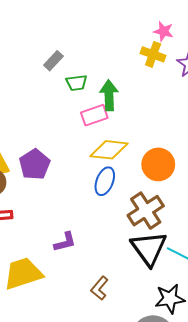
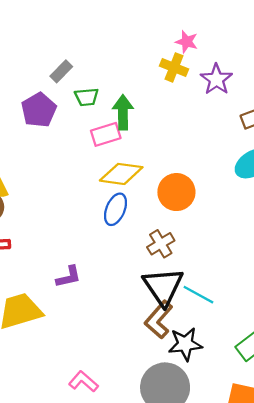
purple pentagon: (35, 164) -> (39, 110), moved
brown cross: (146, 211) -> (161, 244), size x0.7
brown L-shape: (100, 288) -> (159, 320), moved, size x1.4

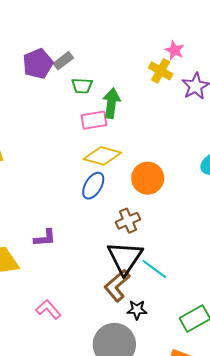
purple pentagon: (39, 110) -> (38, 64), moved
black star: (185, 344) -> (137, 310), size x0.7
pink L-shape: (83, 382) -> (48, 309), moved

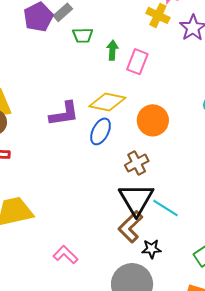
green arrow: (111, 103) -> (112, 50), size x0.7
pink rectangle: (94, 120) -> (137, 62), moved, turned -55
purple L-shape: (45, 238) -> (64, 114), moved, size x1.4

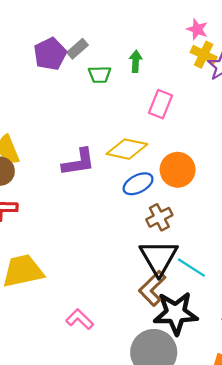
yellow cross: (158, 15) -> (204, 55), moved
green arrow: (112, 50) -> (136, 61), moved
blue ellipse: (101, 131) -> (138, 184), moved, turned 36
black star: (152, 249) -> (176, 313), size x2.0

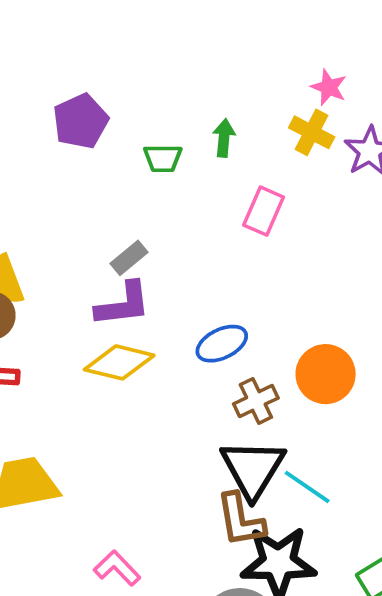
gray rectangle: (77, 49) -> (129, 258), moved
yellow cross: (204, 55) -> (312, 132), moved
yellow diamond: (127, 149) -> (119, 362), moved
orange circle: (178, 170) -> (326, 374), moved
brown L-shape: (152, 288) -> (240, 520), turned -57

